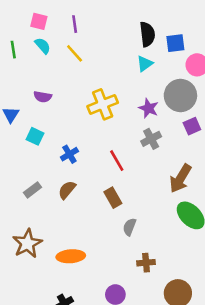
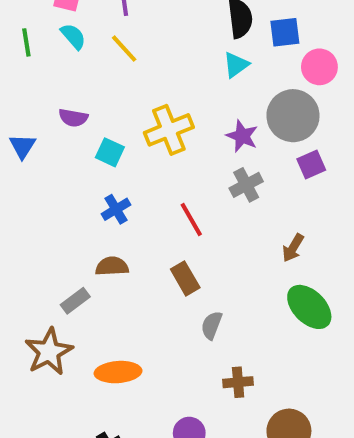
cyan square: (35, 136) -> (110, 152), moved
brown arrow: (180, 178) -> (293, 248), size x0.6
gray rectangle: (32, 190) -> (75, 301), moved
brown semicircle: (67, 190) -> (112, 266), turned 48

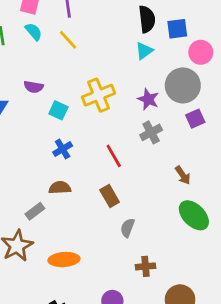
brown arrow: (293, 248) -> (183, 175), turned -66

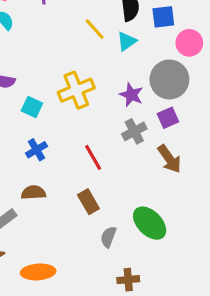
yellow line: (68, 40) -> (95, 29), moved
purple square: (195, 119) -> (168, 118), moved
brown arrow: (183, 175) -> (169, 159), moved, size x1.4
green ellipse: (194, 215) -> (150, 223), moved

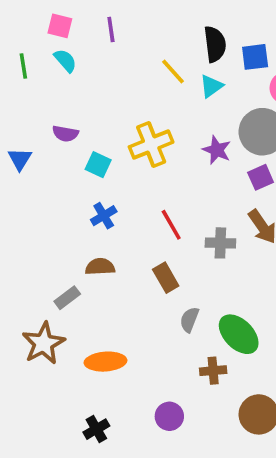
gray cross: (134, 131) -> (220, 243), moved, turned 30
green ellipse: (150, 223) -> (239, 334), moved

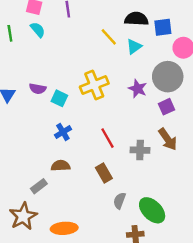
black semicircle: (215, 44) -> (136, 19), turned -80
purple semicircle: (65, 134) -> (38, 89), moved

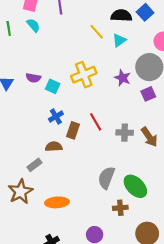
blue square: (163, 27) -> (145, 12), moved, turned -35
brown arrow: (168, 139) -> (149, 137), moved
brown rectangle: (104, 173) -> (73, 130), moved, turned 49
gray semicircle: (120, 201) -> (106, 178), size x1.5

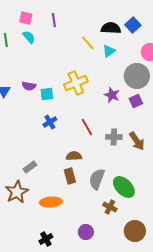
purple star: (122, 78) -> (112, 95), moved
cyan square: (53, 86) -> (47, 94), turned -32
brown rectangle: (73, 130) -> (70, 176), moved, turned -35
brown semicircle: (54, 147) -> (74, 156), moved
brown cross: (120, 208) -> (110, 207), turned 32

